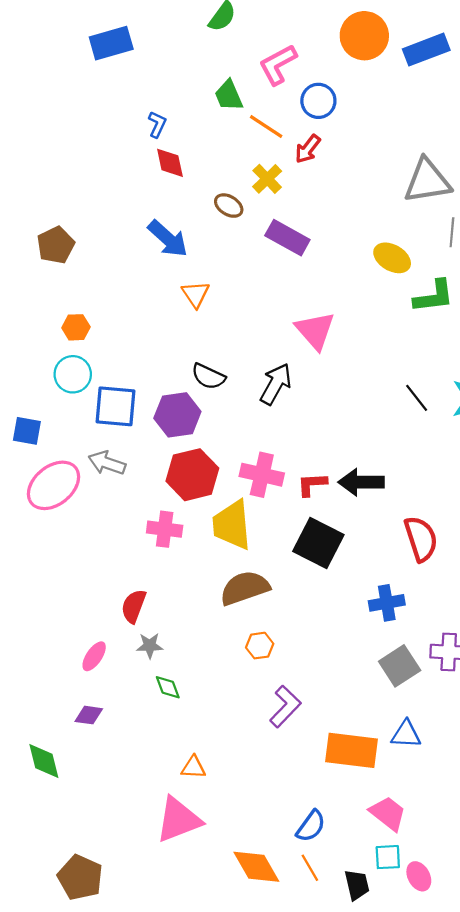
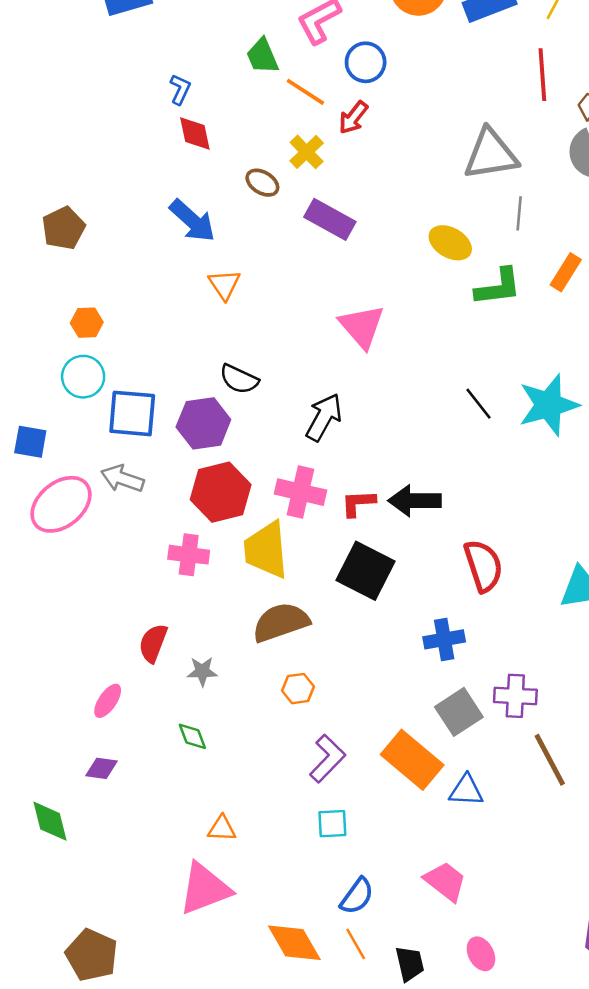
black arrow: (276, 384) -> (324, 417), moved
gray star: (150, 646) -> (202, 671), moved
orange rectangle: (352, 750) -> (412, 760), moved, turned 33
cyan square: (388, 857) -> (332, 824), moved

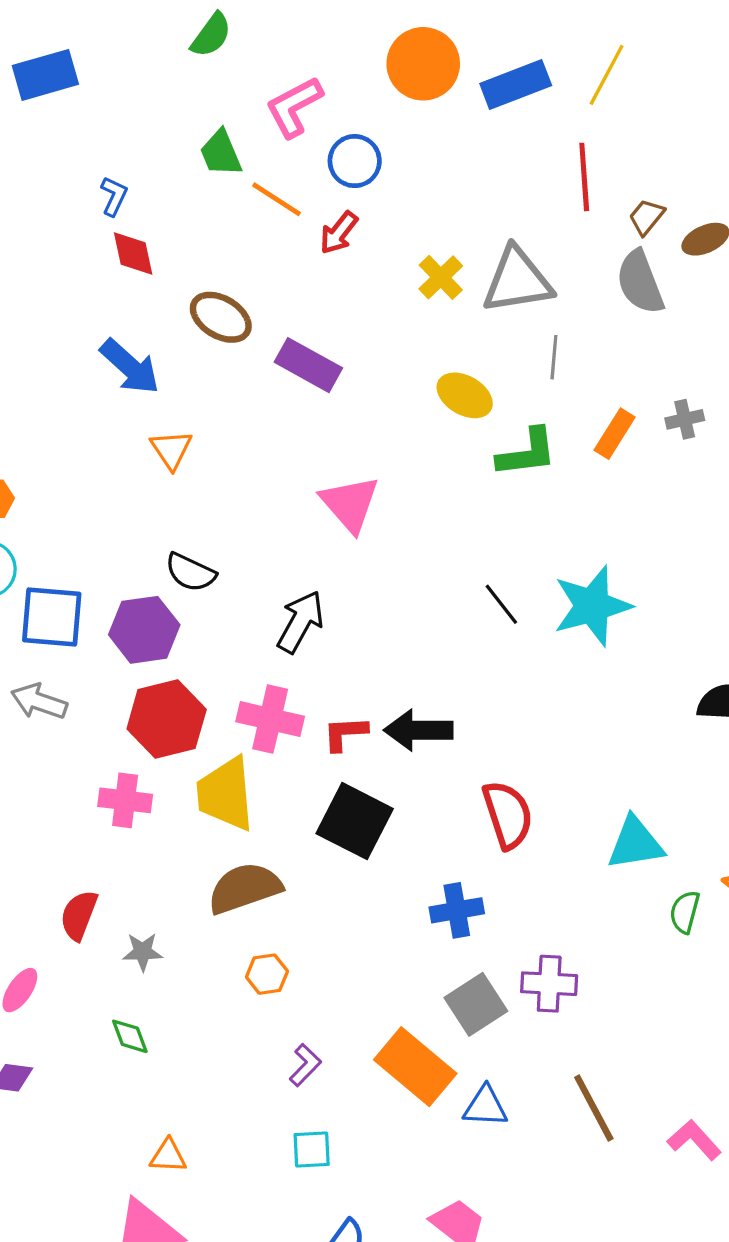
yellow cross: (307, 152) -> (441, 277), moved
brown ellipse: (262, 183) -> (221, 317), size x1.4
purple L-shape: (327, 759) -> (305, 1065), size x0.7
brown line: (550, 760) -> (594, 1108), moved

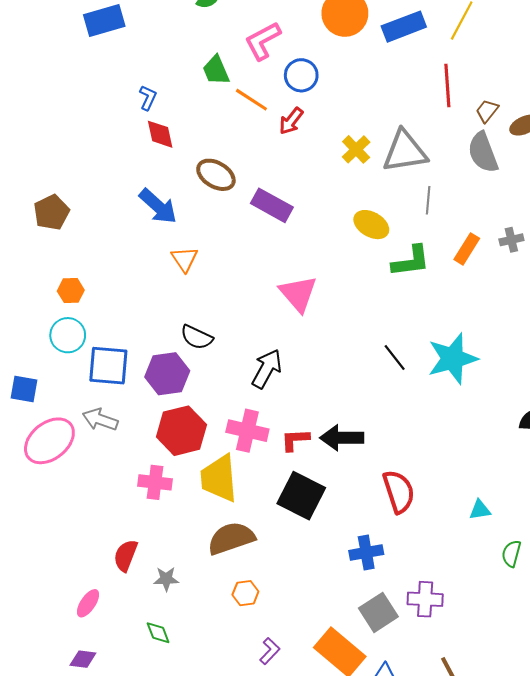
cyan triangle: (635, 843) -> (480, 510), size x0.6

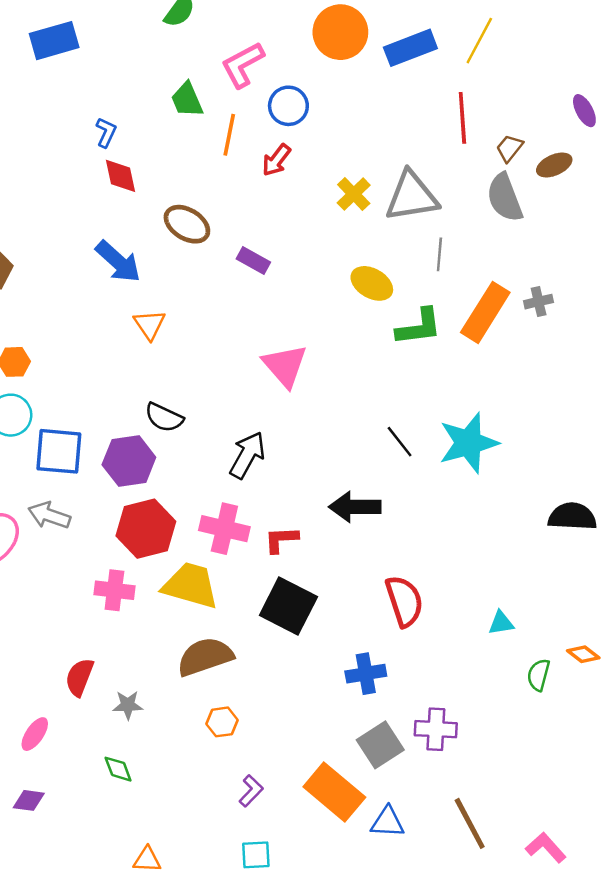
orange line: (251, 100) -> (229, 135), turned 68
purple rectangle: (272, 205) -> (253, 260), size x0.7
orange rectangle: (467, 249) -> (485, 312), size x1.6
black arrow: (342, 438) -> (355, 507), moved
yellow trapezoid: (219, 478) -> (191, 585), turned 111

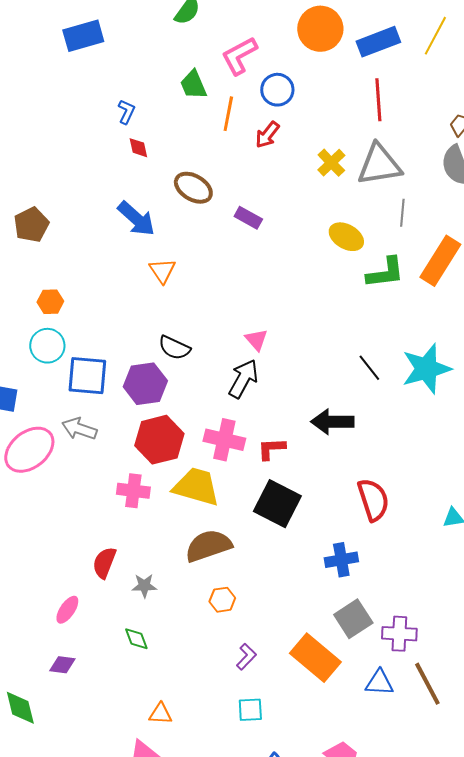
red line: (462, 118) -> (378, 100), moved
red diamond: (121, 176) -> (138, 148), size x0.7
pink triangle: (285, 366) -> (256, 340), moved, size x0.6
purple cross: (436, 729) -> (399, 634), moved
blue triangle: (388, 822) -> (379, 683), moved

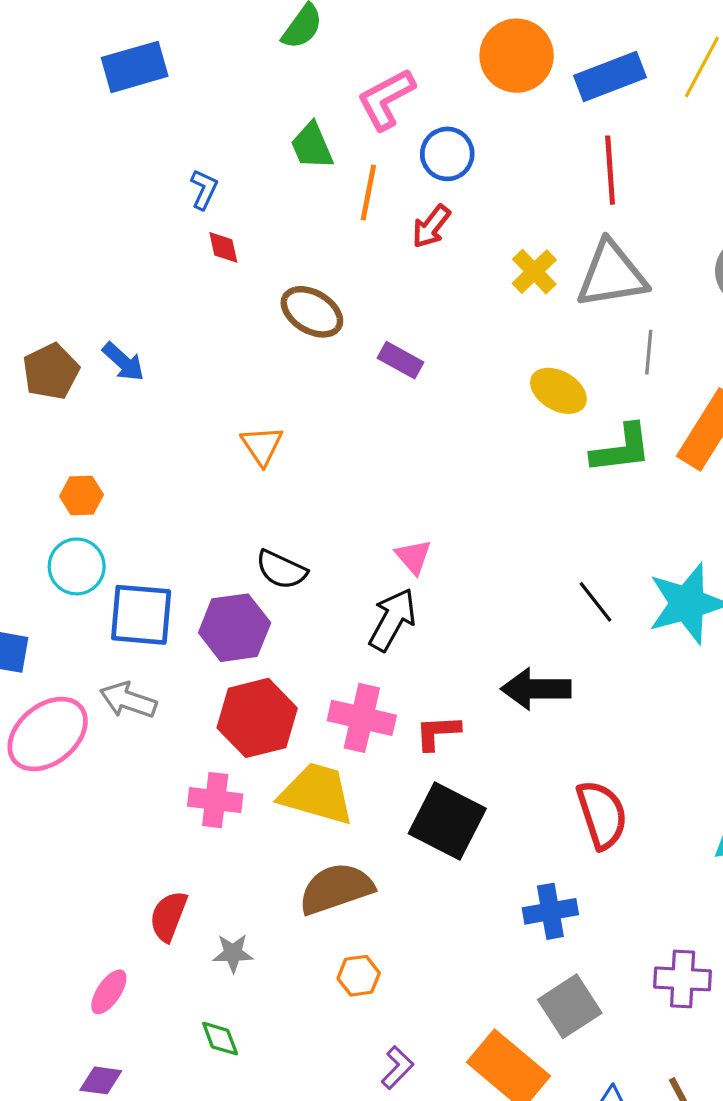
blue arrow: (136, 219) -> (123, 362), moved, size x0.7
purple cross: (399, 634) -> (683, 979), moved

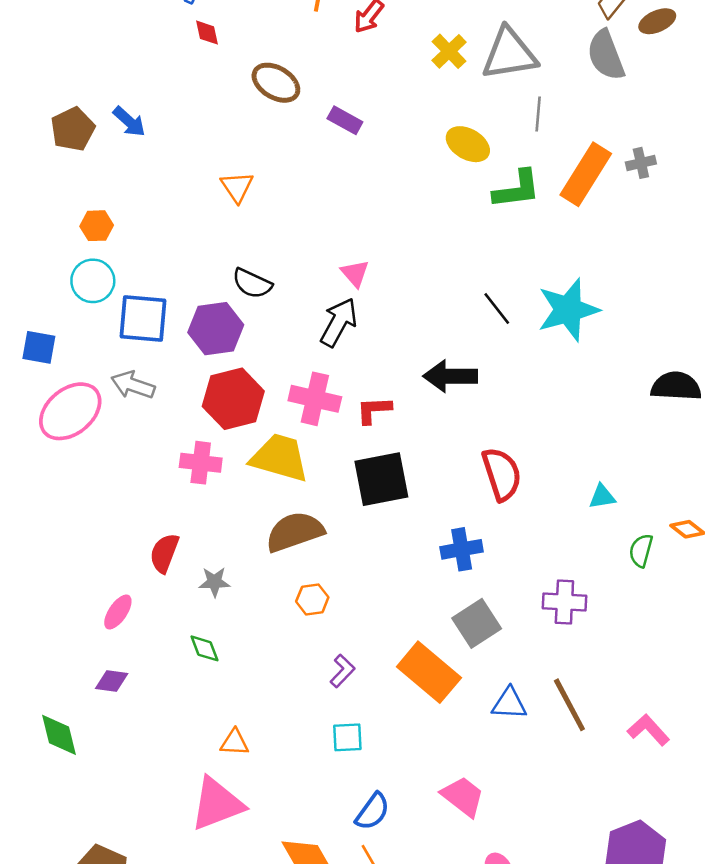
black square: (447, 821) -> (381, 479), turned -38

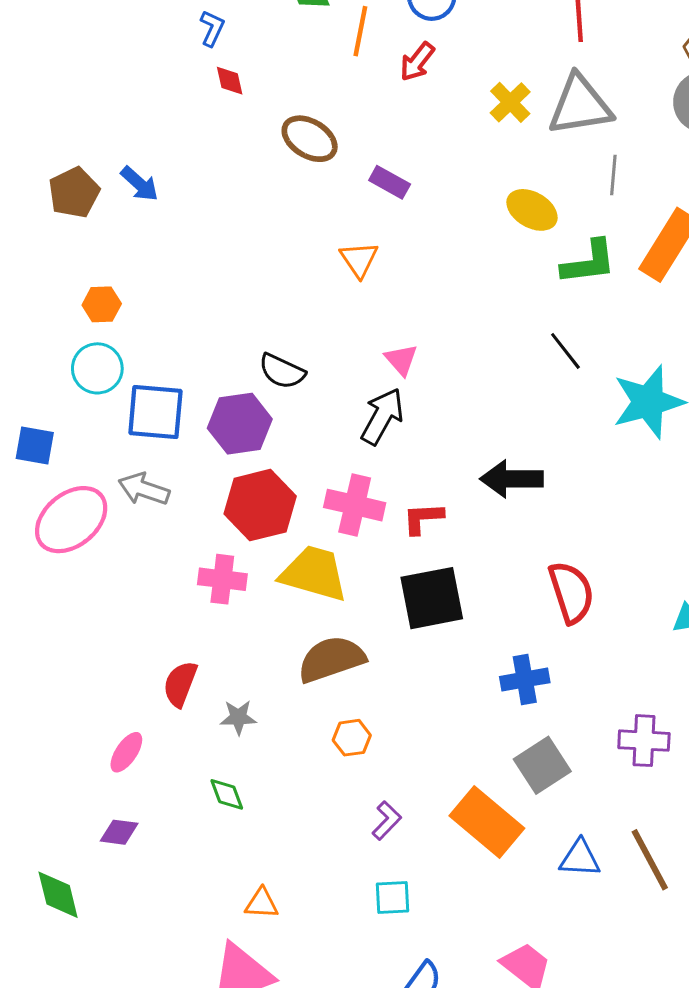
orange triangle: (237, 187) -> (359, 259), moved
black line: (497, 308) -> (565, 351), moved

